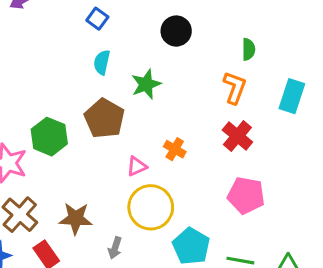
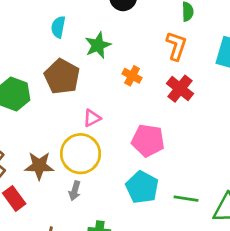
orange cross: (175, 149) -> (132, 76), moved
pink pentagon: (246, 195) -> (148, 141), moved
yellow circle: (151, 207) -> (81, 154), moved

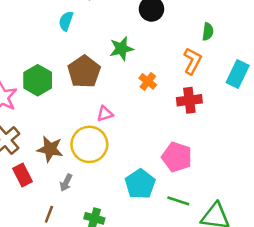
cyan semicircle: (58, 27) -> (66, 21), moved
red cross: (180, 89) -> (189, 100), turned 35
pink pentagon: (148, 141) -> (177, 157), moved
gray arrow: (75, 191) -> (66, 183), moved

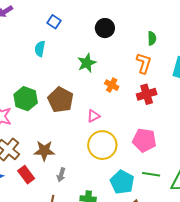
brown pentagon: (84, 72) -> (61, 100), moved
pink triangle: (105, 114) -> (93, 116), moved
yellow circle: (89, 144) -> (102, 145), moved
cyan pentagon: (140, 184) -> (122, 182), moved

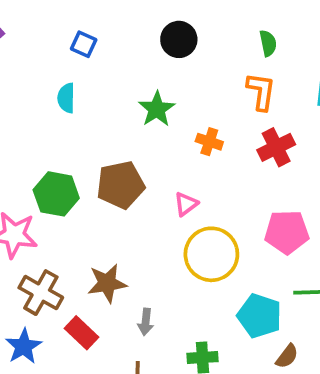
brown pentagon: (61, 100) -> (121, 185), turned -30

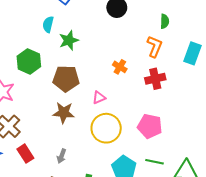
green star: (157, 109) -> (69, 40), moved
green hexagon: (56, 194) -> (29, 61), moved
brown star: (107, 283) -> (64, 113), moved

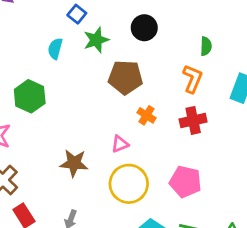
green star: (69, 40) -> (96, 40), moved
orange cross: (120, 67) -> (146, 115), moved
brown pentagon: (66, 79) -> (125, 77), moved

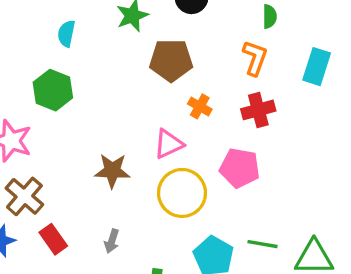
cyan semicircle: (55, 49) -> (66, 34), moved
pink triangle: (120, 144) -> (168, 144), size x1.4
pink pentagon: (185, 182) -> (240, 168), moved

